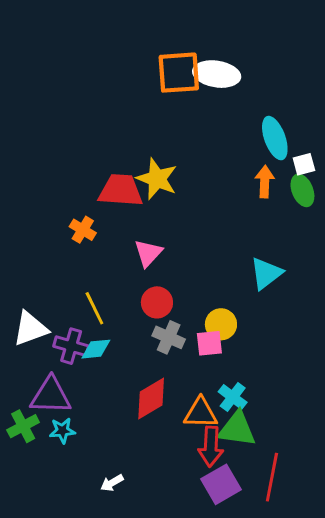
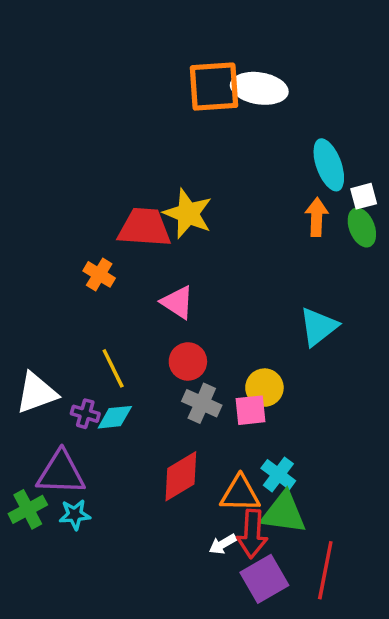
pink triangle: (148, 253) -> (177, 302), turned -40
purple cross: (71, 346) -> (85, 414), size x0.7
white arrow: (112, 483) -> (223, 544), moved

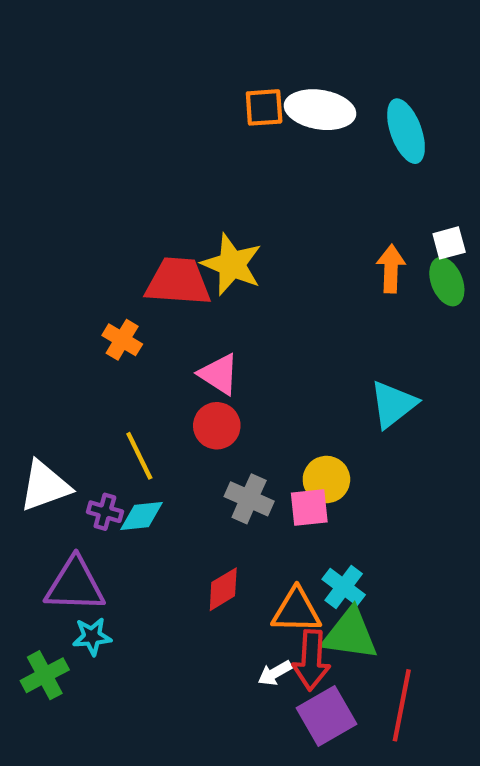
orange square: (214, 87) -> (264, 107), size x0.6
cyan ellipse: (329, 165) -> (406, 131), moved
red circle: (188, 361) -> (217, 426), moved
red diamond: (181, 476) -> (223, 589), size x0.7
green cross: (28, 509) -> (45, 675), moved

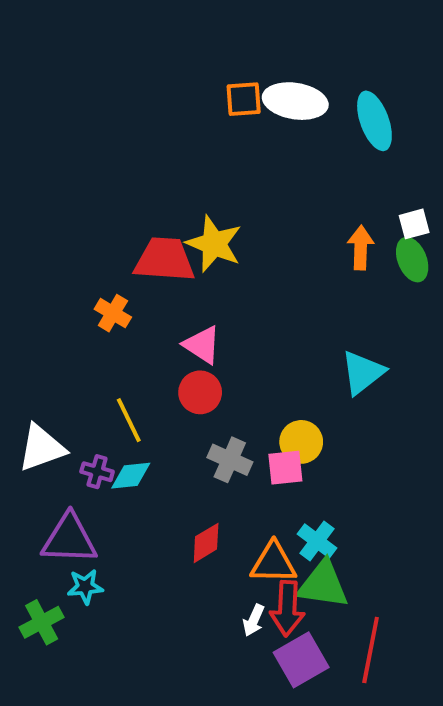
white arrow: (275, 673) -> (254, 620), turned -36

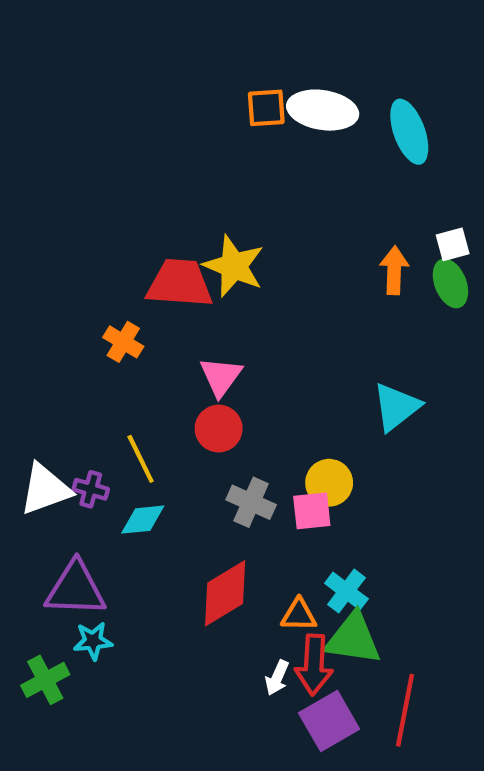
pink triangle: (202, 345) -> (221, 377), turned 33
purple cross: (97, 472) -> (91, 489), moved
red diamond: (206, 543) -> (225, 593), size x1.5
orange triangle: (273, 563) -> (299, 615), size x0.7

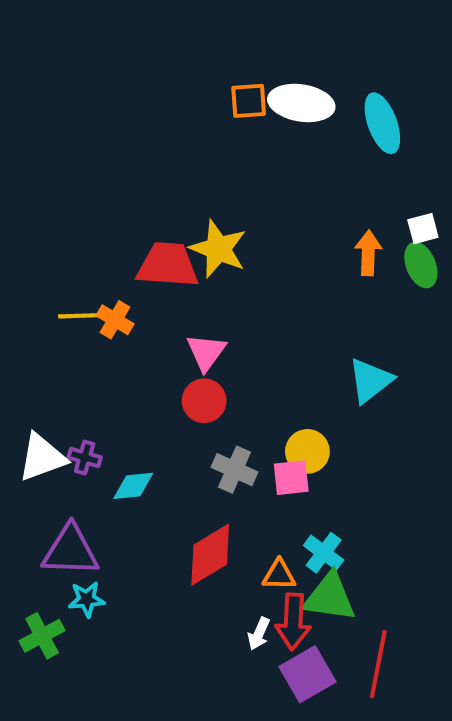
yellow line: (141, 459) -> (83, 316), moved, turned -66

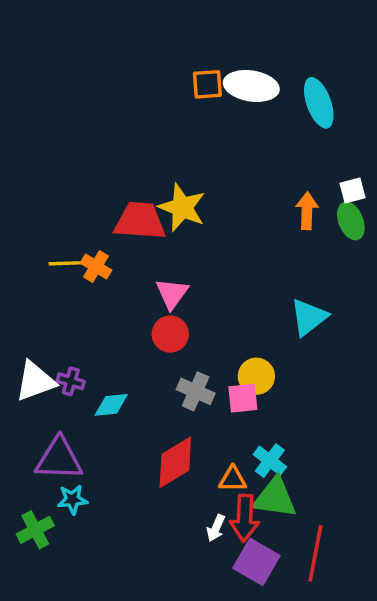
purple square: (307, 674) -> (256, 562), turned -30

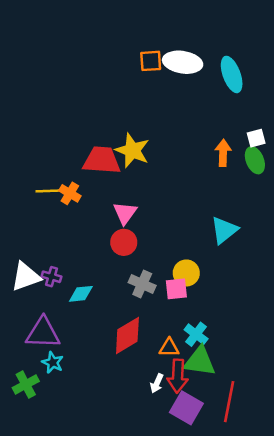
cyan star: (72, 499) -> (53, 362), turned 30

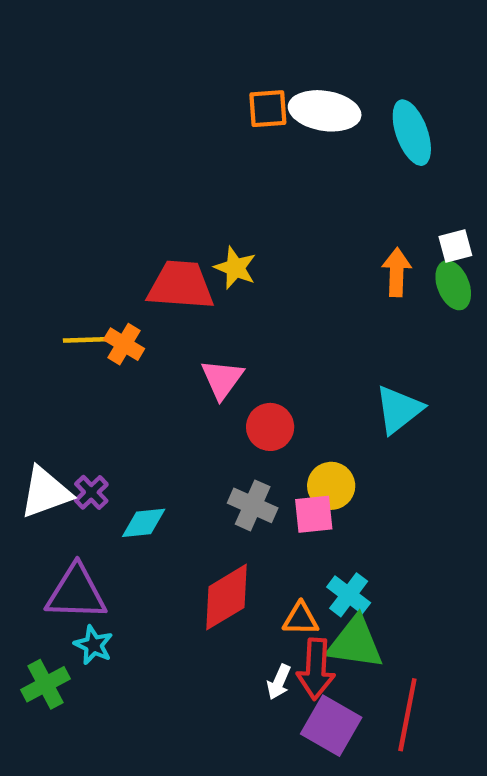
yellow star: (132, 150) -> (235, 268), size x0.7
red circle: (124, 242) -> (270, 427), moved
purple cross: (51, 277) -> (91, 492), turned 30

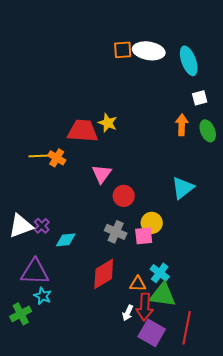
white square: (455, 246) -> (200, 98), moved

